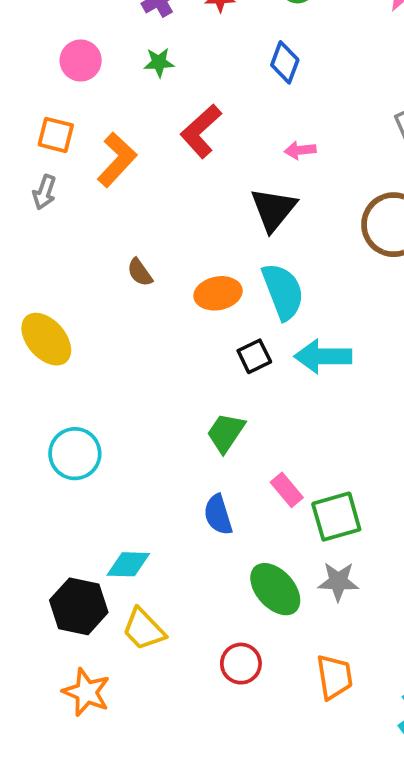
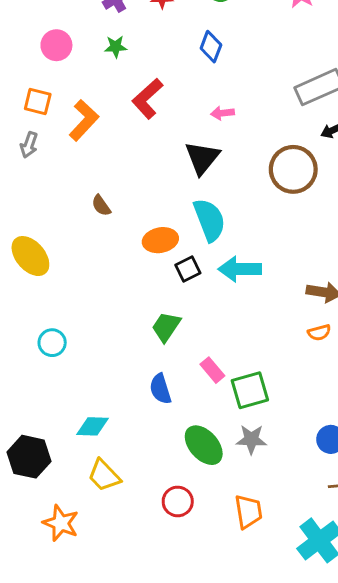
orange ellipse: (218, 293) -> (160, 240), moved
cyan circle: (75, 454) -> (52, 343), size x0.7
black hexagon: (79, 606) -> (29, 457), moved

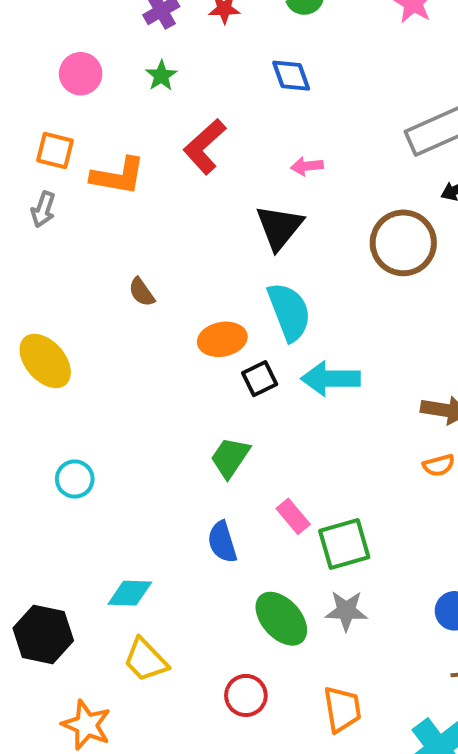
green star: (116, 47) -> (161, 76), turned -30
blue diamond: (211, 47) -> (291, 76), turned -40
orange L-shape: (84, 120) -> (118, 176), turned 57

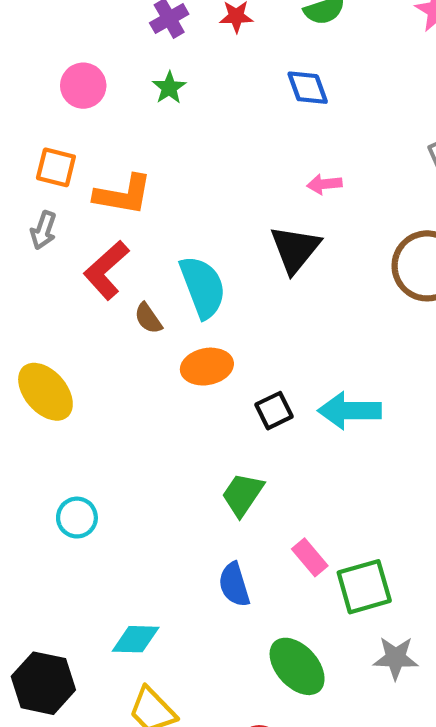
red L-shape: (205, 146) -> (106, 270), moved
cyan semicircle: (289, 312) -> (203, 287), moved
orange ellipse: (222, 339) -> (207, 367), moved
gray star: (346, 611) -> (396, 658), moved

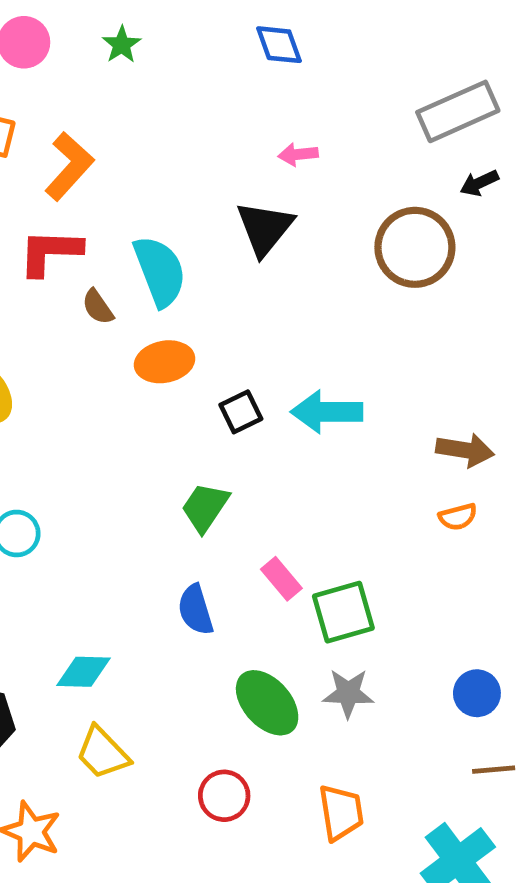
orange L-shape: (123, 195) -> (69, 166), turned -58
red L-shape: (106, 270) -> (50, 252), turned 44
gray star: (396, 658) -> (348, 693), moved

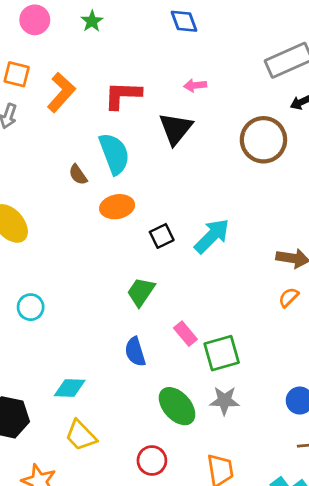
red L-shape: (50, 252) -> (123, 95), moved
cyan arrow: (327, 412) -> (212, 236), turned 135
orange semicircle: (458, 517) -> (289, 297), turned 150

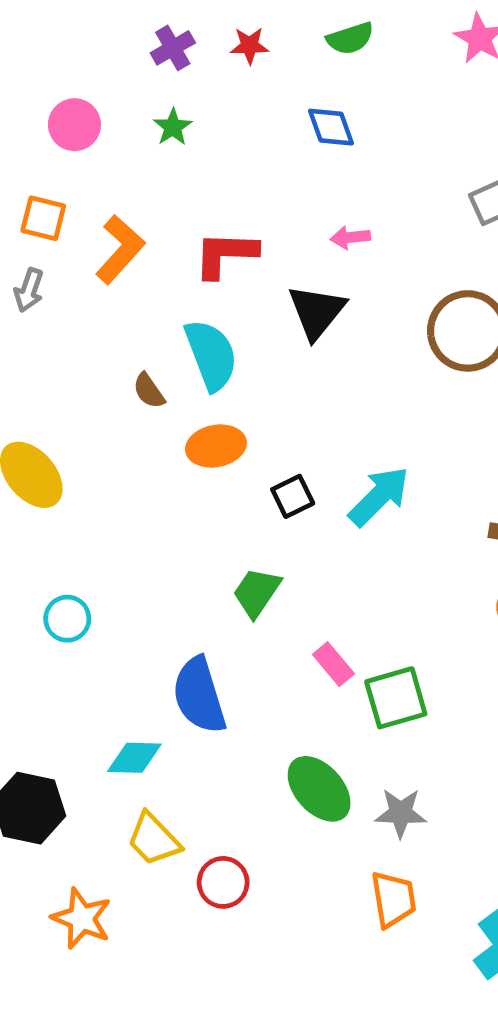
blue semicircle: (135, 352) -> (199, 695), moved, size x1.5
gray star: (224, 401) -> (401, 813), moved
red circle: (152, 461) -> (223, 882), moved

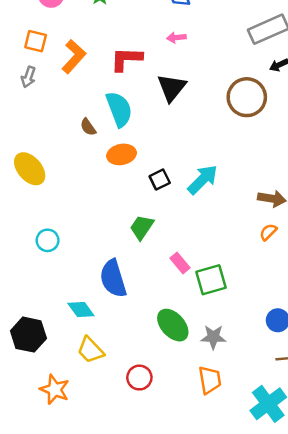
pink arrow: (350, 237) -> (176, 38), moved
cyan diamond: (134, 758) -> (81, 310), turned 52
red circle: (223, 882) -> (139, 378), moved

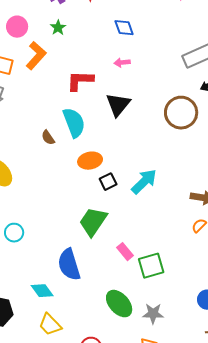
orange L-shape: (74, 57) -> (36, 56), moved
orange ellipse: (122, 154) -> (90, 161), moved
green trapezoid: (142, 227) -> (93, 222), size x1.4

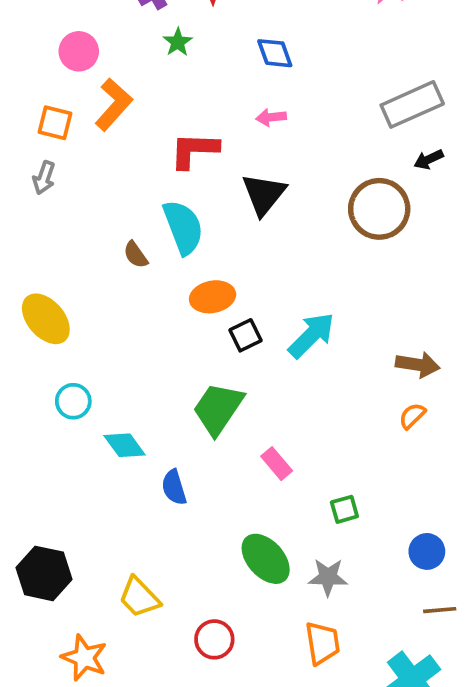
green star: (58, 28) -> (178, 42), moved
cyan circle: (14, 233) -> (73, 401), moved
blue semicircle: (69, 265) -> (174, 487), size x0.6
green square: (151, 266) -> (344, 509), moved, size x0.6
cyan diamond: (42, 291) -> (125, 445), moved

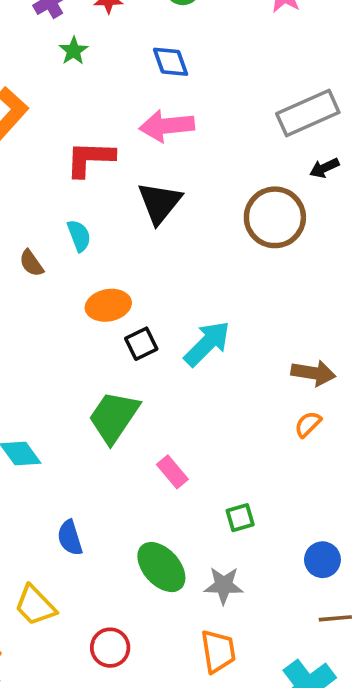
pink arrow: (271, 117) -> (167, 126), size x1.8
cyan semicircle: (183, 227) -> (79, 236), size x0.6
blue semicircle: (174, 487) -> (70, 538), moved

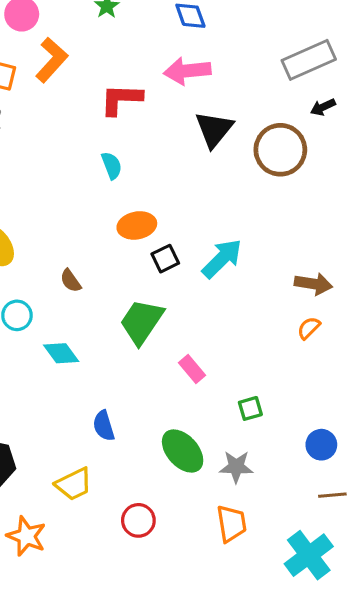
black triangle: (160, 203) -> (214, 129), moved
brown semicircle: (31, 263) -> (71, 281), moved
yellow trapezoid: (35, 605) -> (74, 484), turned -72

